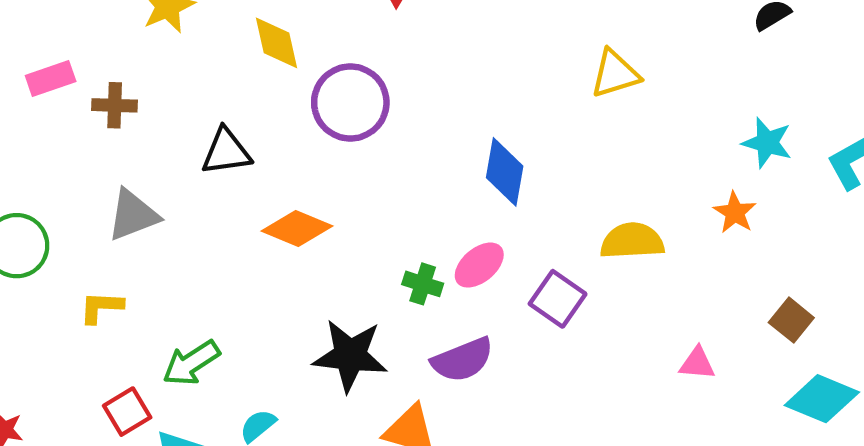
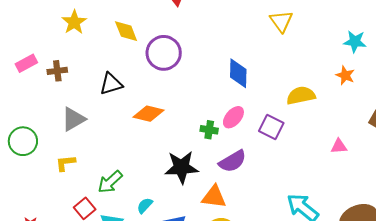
yellow triangle: (615, 74) -> (281, 21), turned -40

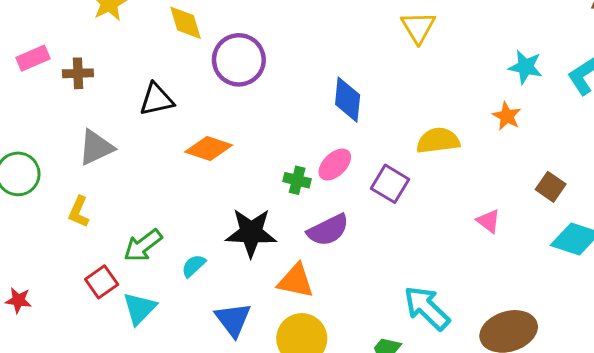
pink triangle: (339, 146) -> (488, 221), turned 36
yellow L-shape: (66, 163) -> (79, 212), turned -65
cyan semicircle: (145, 206) -> (193, 266), moved

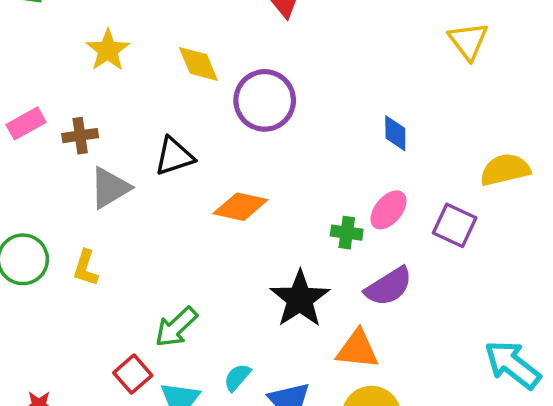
blue diamond: (348, 100) -> (395, 133), size x0.7
gray triangle: (96, 147) -> (110, 188), moved
yellow L-shape: (79, 212) -> (86, 268), moved
black star: (251, 233) -> (300, 299), turned -30
cyan semicircle: (193, 266) -> (237, 377), moved

